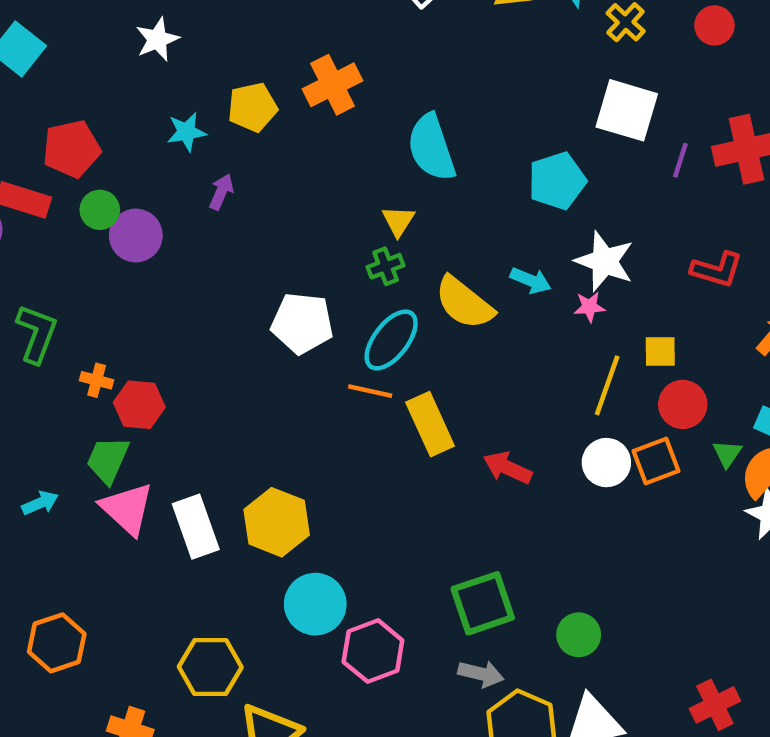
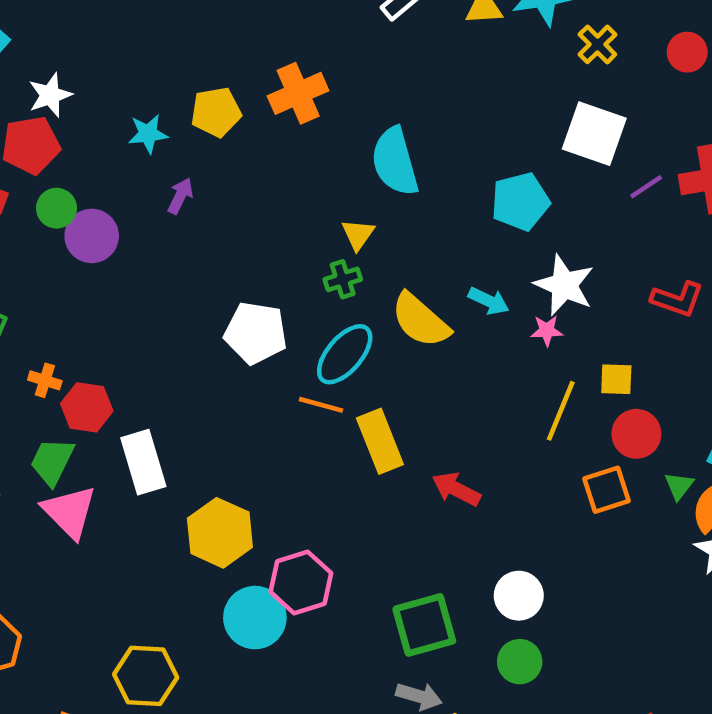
white star: (157, 39) -> (50, 95), moved
purple line: (680, 160) -> (646, 187), turned 36
white circle: (606, 463) -> (519, 596), moved
white rectangle: (196, 527) -> (143, 462), moved
pink hexagon: (373, 651) -> (301, 583), moved

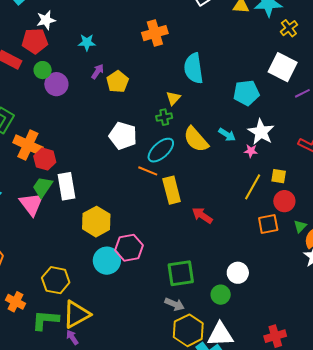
yellow pentagon: (216, 112) -> (117, 82), moved, turned -30
orange cross: (45, 380) -> (28, 145), size x2.0
green trapezoid: (52, 461) -> (43, 187), moved
white circle: (519, 596) -> (238, 273), moved

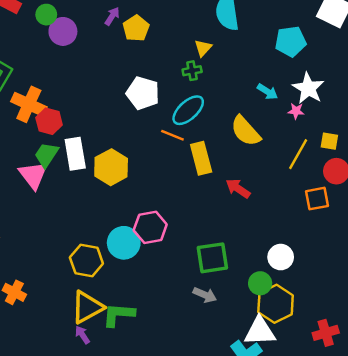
yellow semicircle: (196, 139) -> (246, 131), moved
yellow hexagon: (96, 222) -> (111, 167), moved
yellow hexagon: (56, 280) -> (86, 260), moved
green L-shape: (45, 320) -> (118, 315), moved
yellow hexagon: (188, 330) -> (276, 304), moved

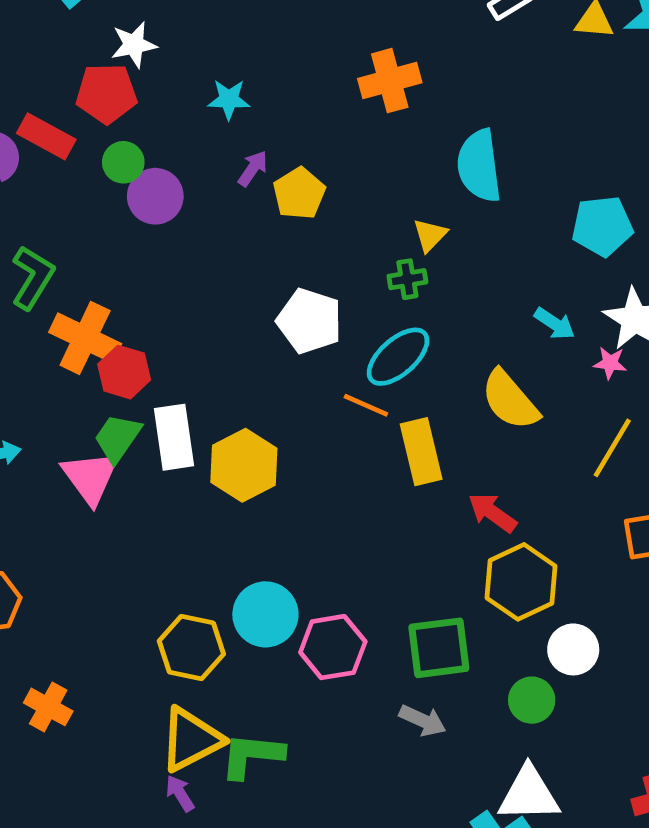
pink hexagon: (150, 227) -> (333, 647), moved
yellow hexagon: (276, 304) -> (521, 582), moved

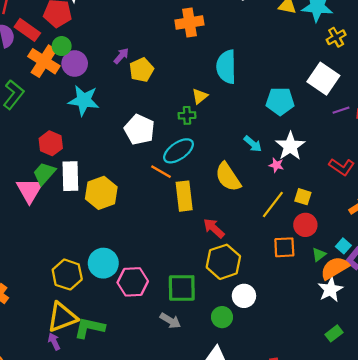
cyan star: (229, 99) -> (84, 100), moved, size x1.6
orange cross: (85, 338) -> (44, 61), moved

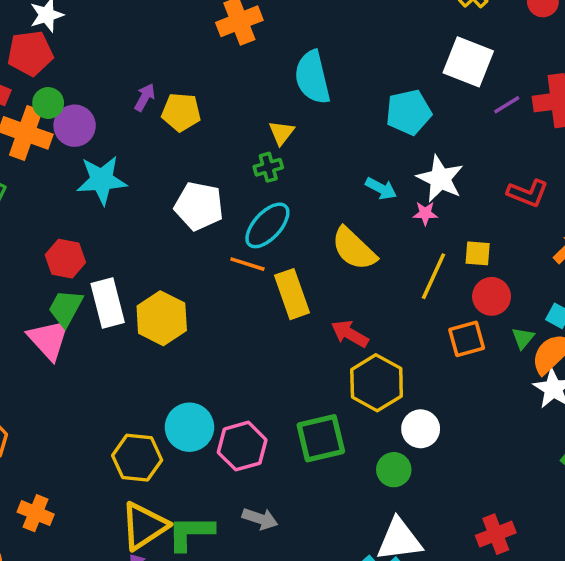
yellow pentagon: (141, 70) -> (181, 112), turned -30
gray arrow: (170, 321) -> (260, 519), moved

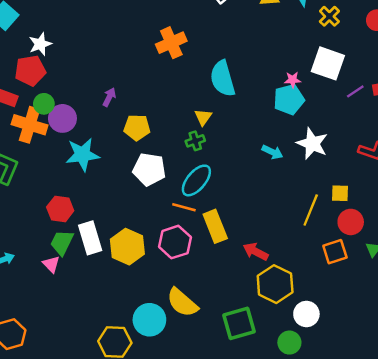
yellow pentagon: (181, 112) -> (137, 127), moved
pink star: (425, 213) -> (293, 80), moved
yellow semicircle: (354, 249) -> (182, 303), moved
pink triangle: (49, 339) -> (51, 264), size x0.6
pink hexagon: (242, 446) -> (175, 242), moved

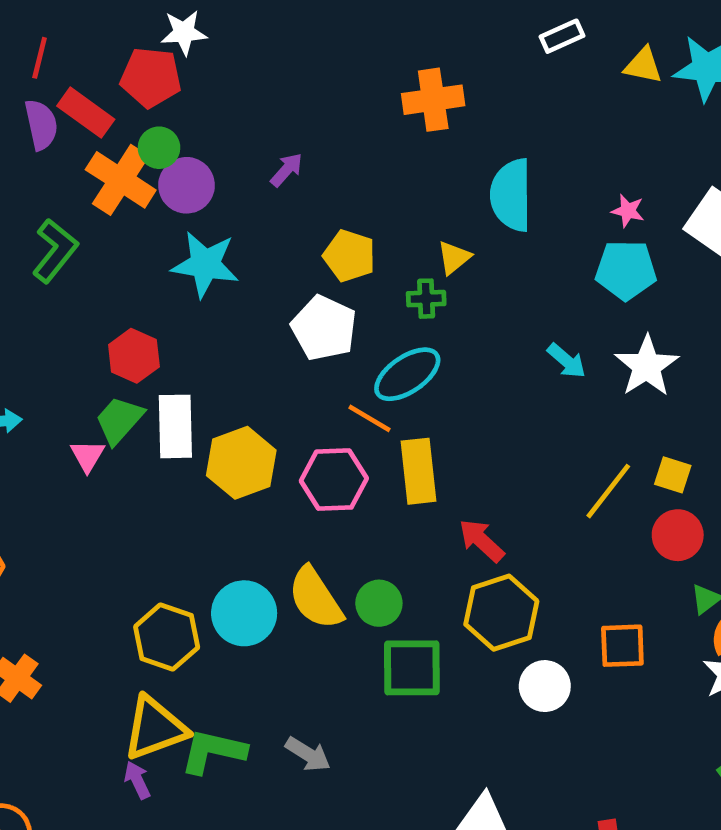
pink star: (293, 80) -> (628, 211), moved
yellow pentagon: (137, 127) -> (349, 256), moved
orange square: (335, 252) -> (622, 646), moved
green circle: (289, 343) -> (379, 603), moved

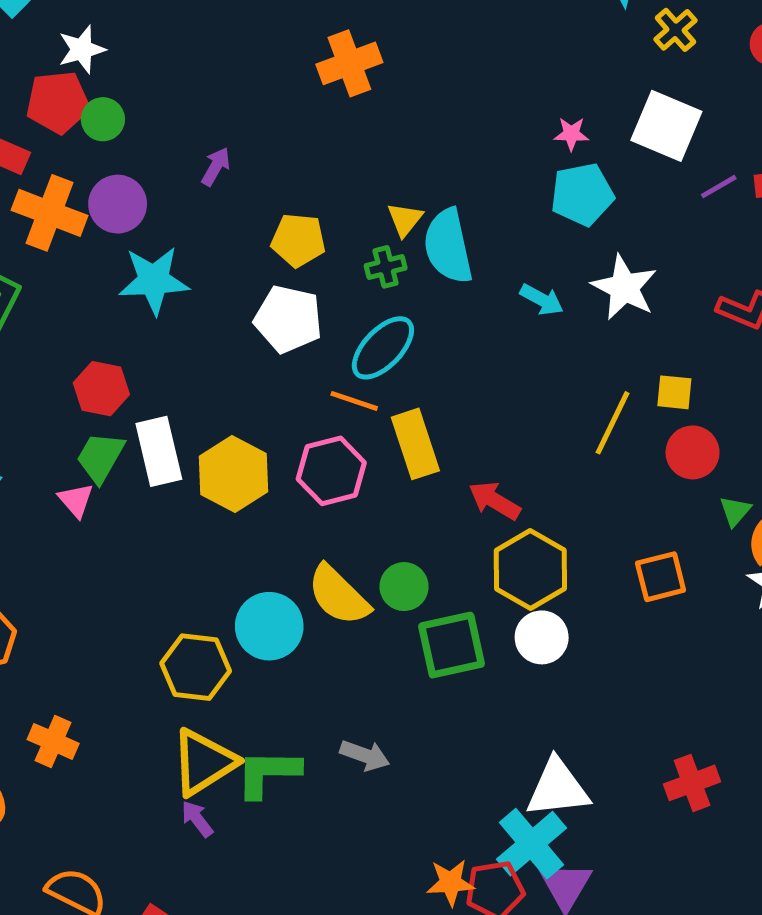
green circle: (159, 148) -> (103, 119), moved
cyan semicircle: (511, 195) -> (448, 246), moved
white circle: (545, 686) -> (542, 637), moved

